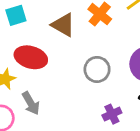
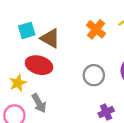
brown triangle: (63, 25) -> (50, 38), moved

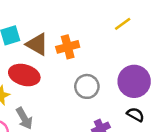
orange cross: (96, 29) -> (68, 47), moved, turned 36

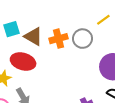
gray circle: (87, 86) -> (82, 39), moved

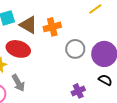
gray circle: (82, 39) -> (75, 49), moved

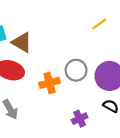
orange cross: (52, 27) -> (50, 83), moved

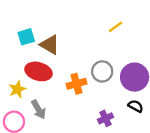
yellow line: (99, 24) -> (116, 27), moved

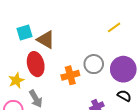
yellow line: (116, 27) -> (114, 27), moved
red ellipse: (38, 71) -> (36, 64), turned 60

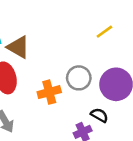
black semicircle: (124, 96) -> (99, 115), moved

